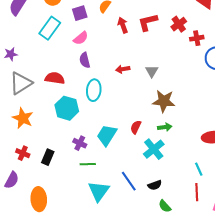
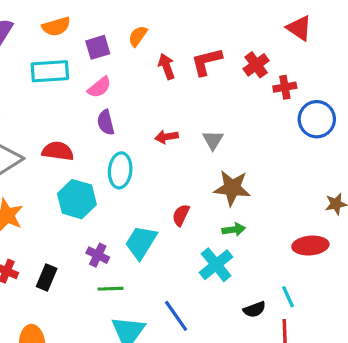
cyan rectangle: (50, 28) -> (50, 71), turned 50
red semicircle: (136, 127) -> (181, 215), moved
black semicircle: (155, 185) -> (254, 309), moved

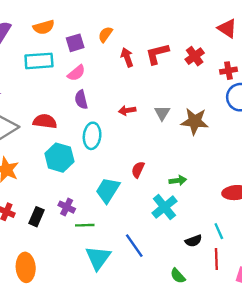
red cross: (285, 87) -> (228, 71), moved
brown star: (232, 188) -> (195, 121), moved
purple cross: (98, 255) -> (67, 207), moved

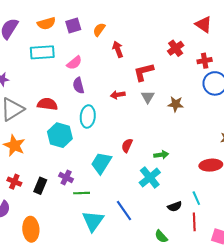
purple square: (75, 43) -> (73, 26), moved
red L-shape: (157, 54) -> (144, 72), moved
brown star: (195, 121) -> (176, 104), size x0.7

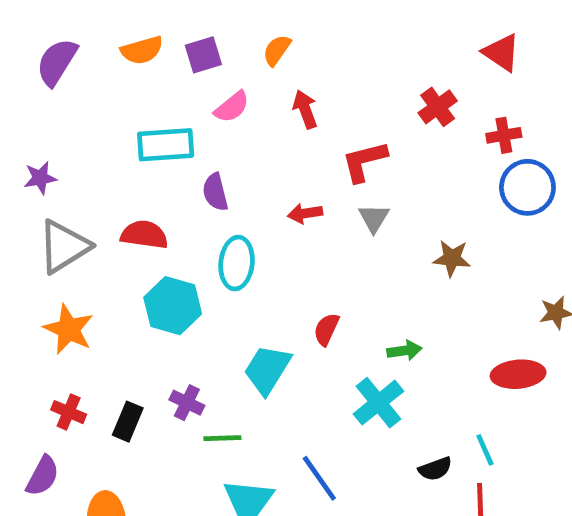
orange semicircle: (99, 30) -> (277, 50), moved
cyan rectangle: (42, 52) -> (166, 145), moved
pink semicircle: (74, 63) -> (232, 107), moved
brown star: (176, 104) -> (452, 258), moved

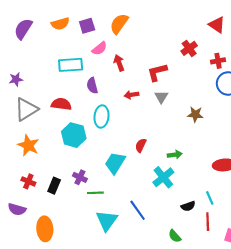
orange semicircle: (277, 50) -> (119, 24), size x1.5
red arrow: (305, 109) -> (119, 63), moved
purple semicircle: (43, 476) -> (17, 209), turned 78

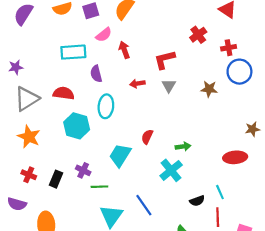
brown star: (195, 114) -> (209, 89), moved

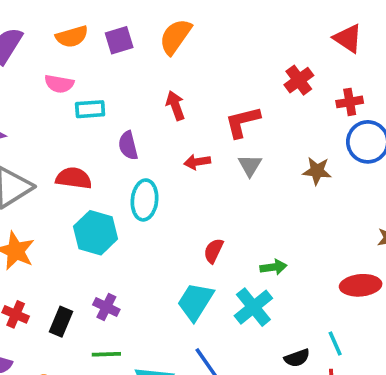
pink semicircle: (104, 35) -> (59, 84), moved, turned 49
cyan rectangle: (73, 52) -> (90, 109), size x0.7
cyan trapezoid: (120, 155) -> (195, 302), moved
green line: (99, 187) -> (106, 354), moved

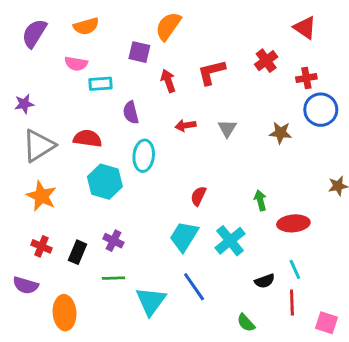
purple square: (119, 40) -> (139, 52), moved, turned 30
red L-shape: (243, 122) -> (211, 72), moved
green arrow: (273, 267) -> (260, 200), moved, turned -96
red ellipse: (361, 285) -> (293, 223), moved

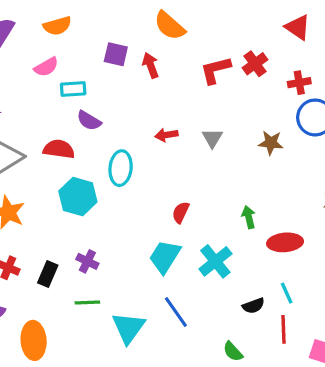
orange semicircle: (168, 26) -> (170, 26), moved, turned -84
pink semicircle: (76, 64) -> (46, 67), turned -40
red L-shape: (211, 72) -> (215, 70), moved
red arrow: (168, 81) -> (151, 65), moved
purple semicircle: (131, 113) -> (89, 121), moved, turned -45

